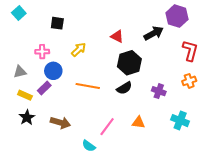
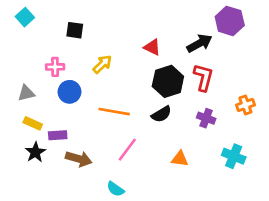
red L-shape: (190, 51) -> (203, 77), moved
purple rectangle: (44, 88) -> (58, 135), moved, turned 40
pink line: (107, 127) -> (127, 150), moved

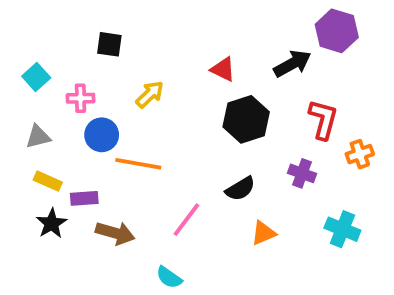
cyan square: (25, 17) -> (36, 77), moved
red L-shape: (203, 77) -> (323, 119), moved
orange line: (114, 112) -> (138, 164), moved
black semicircle: (161, 114) -> (240, 189), moved
orange triangle: (180, 159) -> (263, 233), turned -30

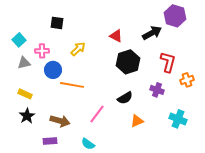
gray triangle: (38, 137) -> (24, 63), moved
purple rectangle: (84, 198) -> (50, 141), moved

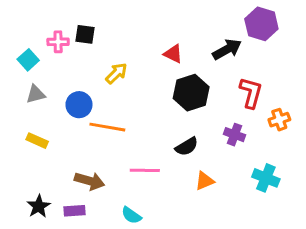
pink cross: (42, 51) -> (58, 42), moved
pink line: (97, 114) -> (145, 170), turned 54
black star: (27, 116) -> (39, 206), moved

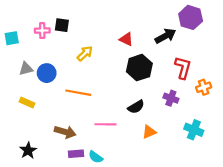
cyan square: (28, 60) -> (12, 38), moved, turned 32
blue circle: (79, 105) -> (47, 73), moved
purple rectangle: (75, 211) -> (76, 154), moved

